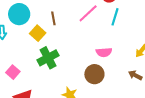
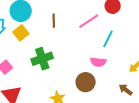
cyan line: (115, 17) -> (108, 39), moved
yellow square: (38, 33) -> (21, 33), moved

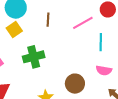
cyan line: (108, 39) -> (101, 42), turned -30
pink semicircle: (98, 62) -> (104, 70), moved

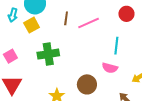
pink line: (83, 23) -> (89, 23), moved
pink semicircle: (104, 70) -> (110, 68), moved

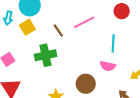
brown line: (66, 18) -> (58, 31), moved, turned -40

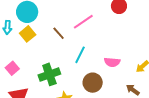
cyan line: (113, 43) -> (80, 55), moved, turned 30
green cross: (46, 55) -> (49, 74), moved

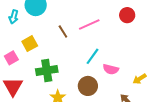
yellow square: (28, 34) -> (30, 44), moved
cyan line: (80, 55) -> (92, 56), moved

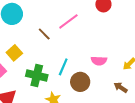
cyan line: (92, 56) -> (63, 67), moved
green cross: (47, 70) -> (37, 76), turned 35

